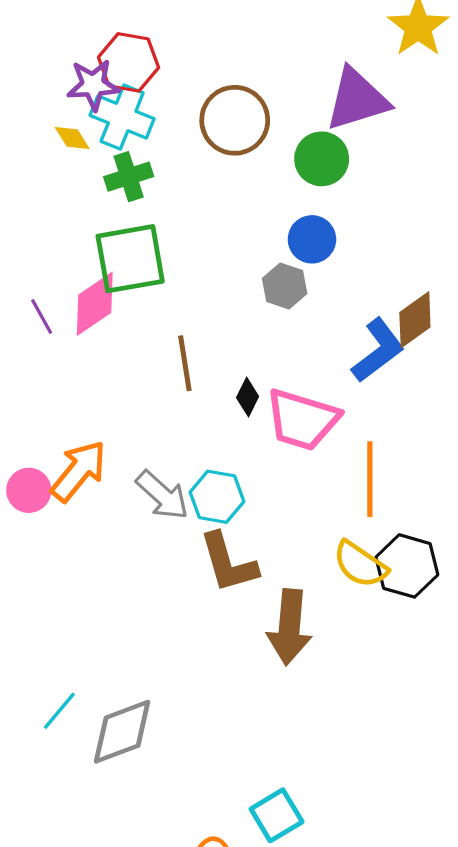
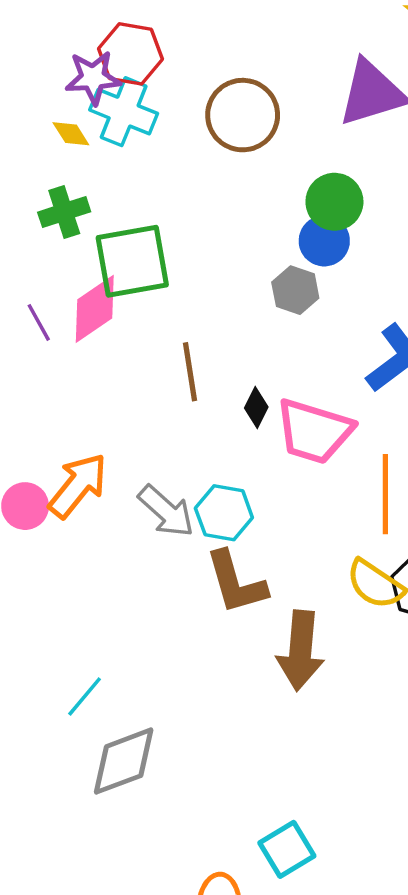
green circle: (322, 159) -> (334, 202), moved
green cross: (129, 177) -> (64, 212), moved
cyan line: (59, 711) -> (85, 696), moved

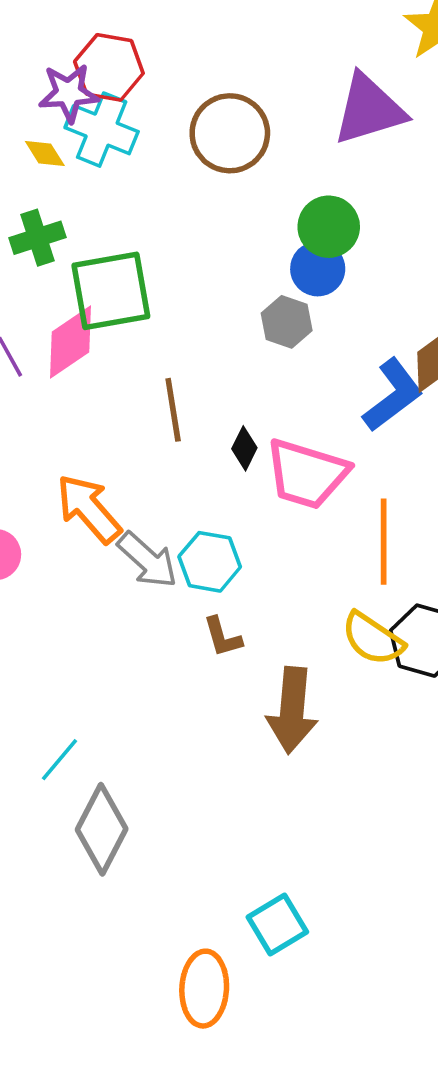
orange arrow: (78, 486) -> (89, 509), moved, turned -80
brown L-shape: (236, 583) -> (222, 637), size x0.6
gray diamond: (124, 761) -> (102, 829), turned -42

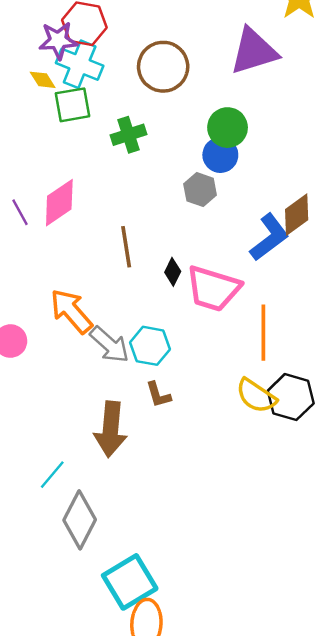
green cross: (38, 238) -> (129, 135), moved
green square: (111, 291) -> (72, 105), moved, size x0.7
brown arrow: (292, 710) -> (111, 429), moved
cyan square: (277, 924) -> (130, 582), moved, size x1.4

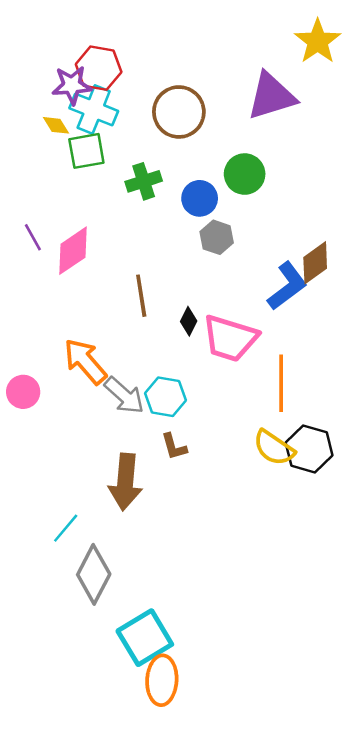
blue circle: (220, 155) -> (200, 198), moved
purple line: (20, 212) -> (33, 237), moved

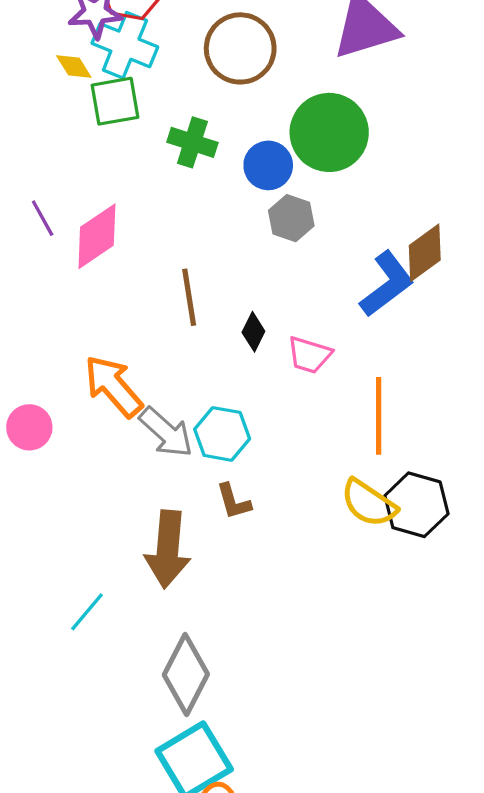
green circle: (245, 174) -> (329, 132), size x1.4
green cross: (144, 181) -> (192, 142), turned 36
pink trapezoid: (230, 338) -> (309, 355), size x0.6
gray diamond: (94, 574) -> (186, 674), moved

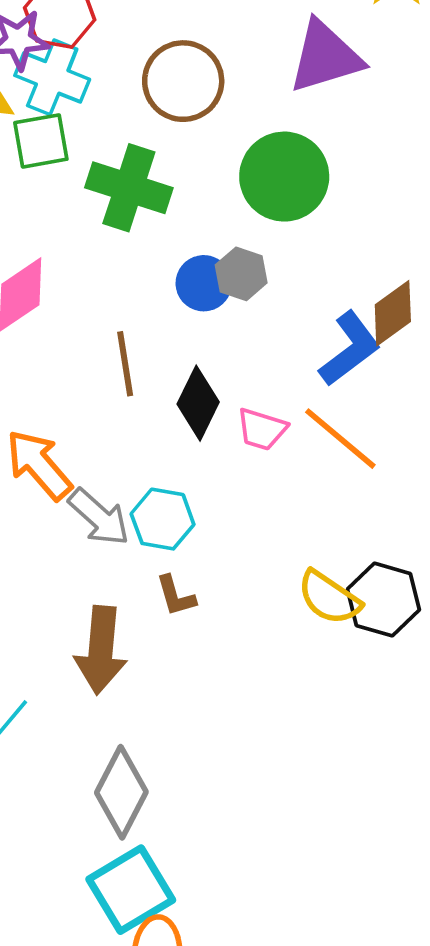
green cross: (192, 142) -> (129, 188), size x1.5
blue circle: (268, 165) -> (204, 283), moved
black diamond: (253, 332) -> (198, 403), size x1.6
orange line: (379, 416) -> (340, 439), moved, turned -50

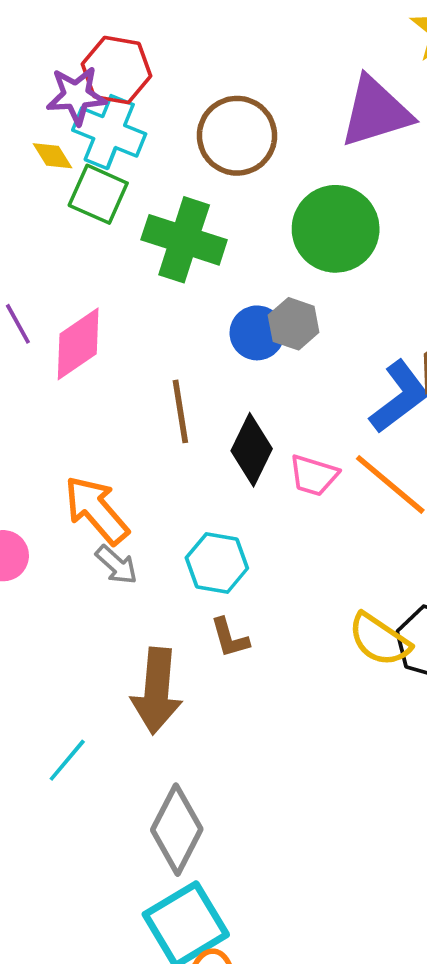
green square: (41, 141) -> (98, 194), turned 34
gray arrow: (99, 517) -> (116, 565), moved, size x0.7

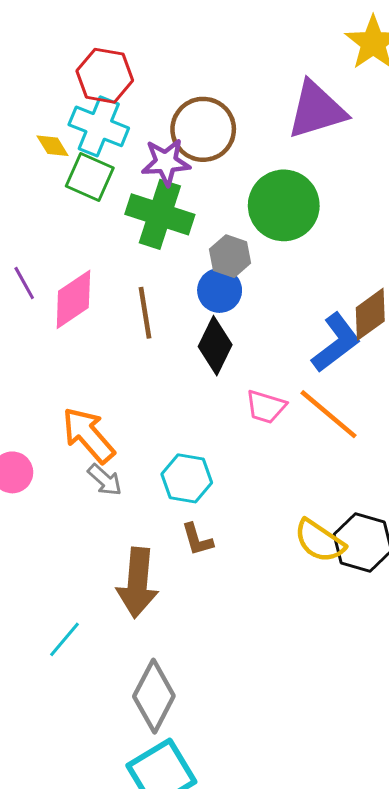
purple star: (76, 96) -> (166, 162), moved
gray hexagon: (294, 324) -> (230, 256), moved
brown line: (180, 411) -> (145, 313), moved
black diamond: (252, 450) -> (215, 346), moved

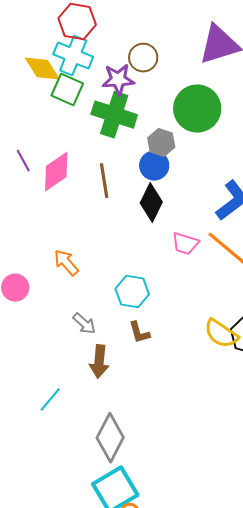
brown circle: (203, 129) -> (143, 58), size x0.7
yellow diamond: (53, 146) -> (42, 69), size x1.6
orange arrow: (88, 435) -> (66, 263), size x0.7
gray arrow: (105, 480) -> (84, 324), moved
brown arrow: (138, 583) -> (99, 362), size x0.7

